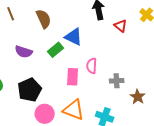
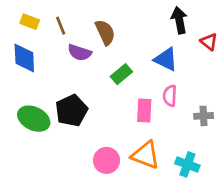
blue triangle: (74, 37) -> (166, 59), moved
purple semicircle: (24, 52) -> (80, 53), moved
black pentagon: (30, 90) -> (71, 111), moved

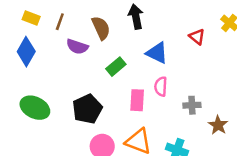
black arrow: (179, 20) -> (136, 17), moved
brown line: (61, 26) -> (60, 22), turned 42
blue diamond: (24, 58) -> (26, 52), turned 32
black pentagon: (71, 111) -> (87, 109), moved

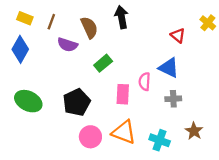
blue triangle: (157, 53) -> (169, 68), moved
brown star: (218, 125) -> (194, 131), moved

